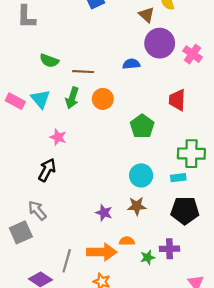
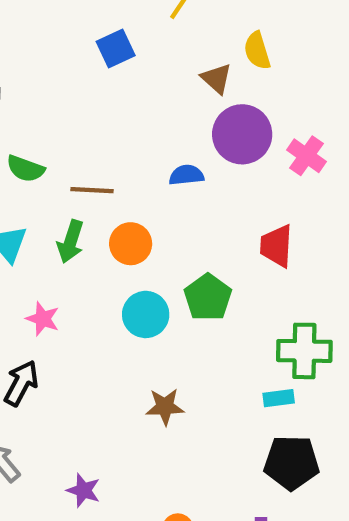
cyan circle: (141, 175) -> (146, 314), moved
brown star: (137, 206) -> (165, 407), moved
purple star: (104, 213) -> (83, 490), moved

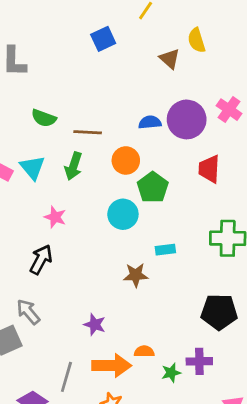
purple circle: (242, 134) -> (187, 119), moved
orange circle: (131, 244) -> (126, 160), moved
green pentagon: (208, 297) -> (153, 187), moved
cyan rectangle: (279, 398) -> (165, 250), moved
purple star: (83, 490) -> (95, 325), moved

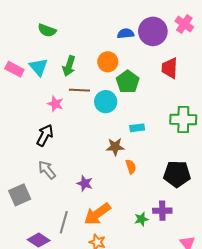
brown line: (88, 132) -> (79, 90), moved
gray arrow: (28, 312) -> (47, 170), moved
orange semicircle: (144, 351) -> (131, 167), moved, turned 72
orange arrow: (112, 366) -> (97, 214), turned 144

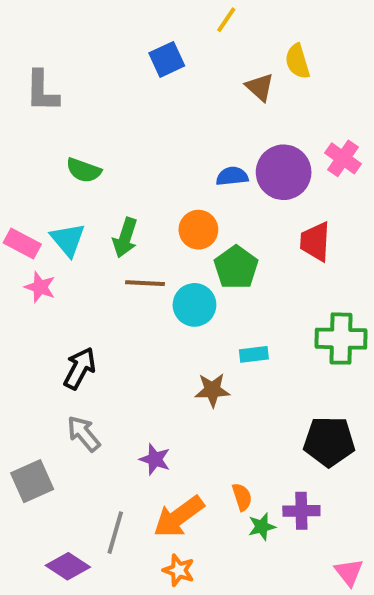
pink star: (55, 104) -> (40, 287), moved
orange semicircle: (131, 167) -> (242, 497), moved

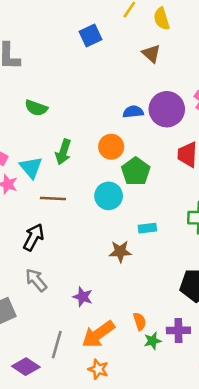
yellow semicircle: (297, 61) -> (162, 19), moved
cyan triangle: (68, 240) -> (31, 167), moved
brown line: (145, 283) -> (53, 198), moved

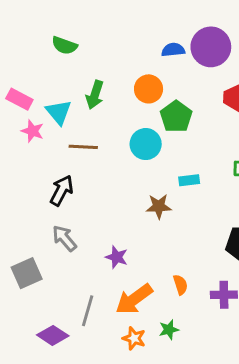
green star: (153, 341) -> (169, 330), moved

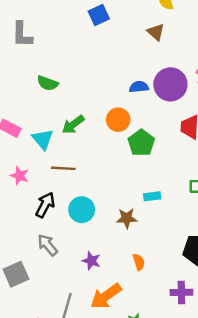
green arrow: (95, 95) -> (73, 125), turned 35
pink star: (33, 131) -> (20, 176), moved
cyan circle: (146, 144) -> (82, 210), moved
orange semicircle: (180, 285) -> (139, 262), moved

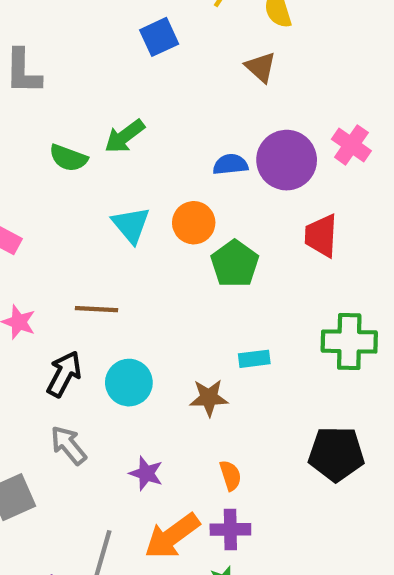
green arrow: (73, 125) -> (125, 136), moved
cyan triangle: (43, 139) -> (131, 225), moved
purple cross: (181, 292) -> (230, 529), moved

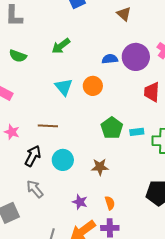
green semicircle: (68, 158) -> (18, 56), moved
green pentagon: (235, 264) -> (112, 128), moved
cyan rectangle: (254, 359) -> (137, 132), moved
purple star: (146, 473) -> (80, 202), moved

